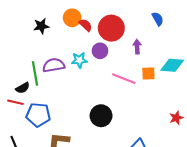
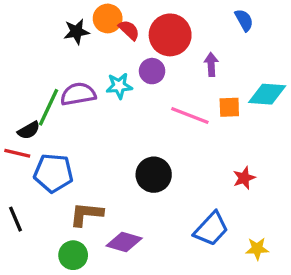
black star: (41, 26) -> (76, 32), moved
green line: (35, 73) -> (48, 107), turned 35
red star: (176, 118) -> (244, 178), moved

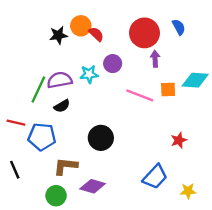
red circle: (170, 35) -> (144, 33), moved
black semicircle: (29, 130) -> (62, 106), moved
black circle: (154, 175) -> (101, 138), moved

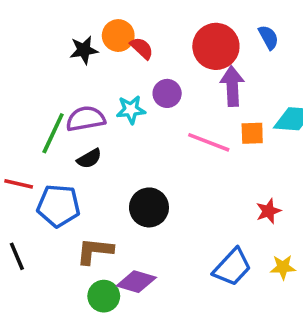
purple arrow: (155, 59) -> (232, 86), size x1.5
yellow star: (188, 191) -> (283, 267), moved
green circle: (56, 196) -> (104, 296), moved

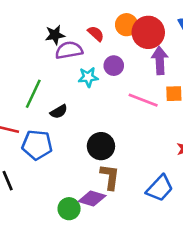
orange circle: (118, 36) -> (127, 25), moved
purple semicircle: (86, 119) -> (69, 50), moved
brown L-shape: (95, 251) -> (110, 177), moved, turned 92

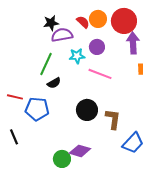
orange circle: (127, 25) -> (98, 19), moved
green line: (33, 94) -> (46, 64), moved
pink line: (143, 100) -> (100, 74), moved
brown L-shape: (110, 177) -> (113, 119), moved

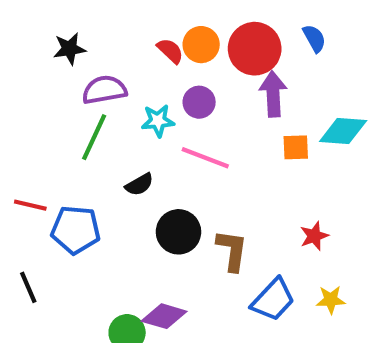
black star: (51, 23) -> (69, 49), moved
purple semicircle: (62, 35) -> (104, 90), moved
black semicircle: (54, 83) -> (139, 184), moved

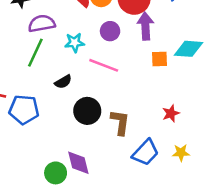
purple circle: (199, 102) -> (110, 31), moved
purple diamond: (164, 316) -> (78, 163), turned 60

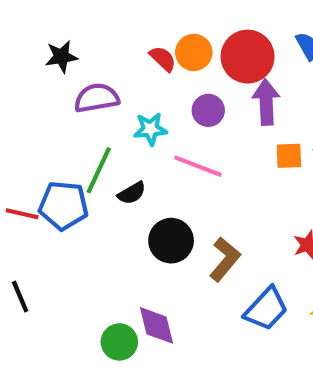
green line: (35, 53) -> (99, 170), moved
blue pentagon: (24, 110) -> (63, 205), moved
brown L-shape: (120, 122) -> (225, 259), turned 32

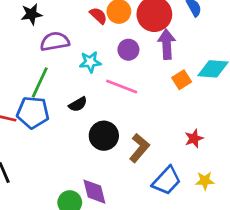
orange square: (289, 156) -> (182, 80), turned -30
green line: (99, 170) -> (40, 82), moved

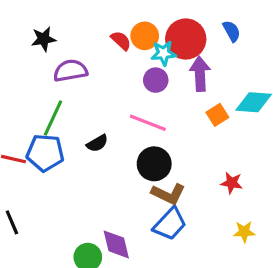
cyan star: (90, 62) -> (164, 53), moved
black circle: (104, 136) -> (154, 164), moved
red star: (194, 138) -> (232, 183), turned 30
brown L-shape: (139, 148) -> (168, 194), turned 76
blue trapezoid: (167, 181) -> (170, 224), moved

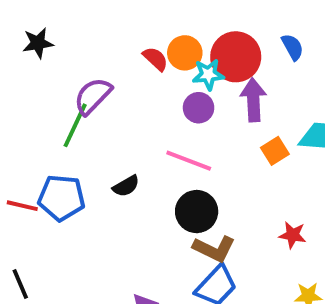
black star: (44, 39) -> (38, 43), moved
purple semicircle: (70, 71) -> (93, 96), turned -36
green line: (53, 118) -> (75, 125), moved

